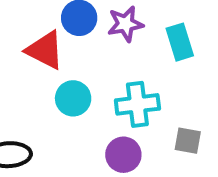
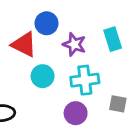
purple star: (125, 24) -> (74, 44), moved, turned 30

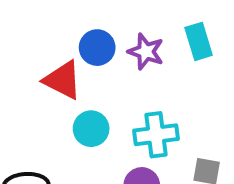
cyan rectangle: (113, 39) -> (199, 41), moved
purple star: (74, 44) -> (146, 52), moved

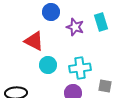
blue circle: (97, 48) -> (51, 12), moved

